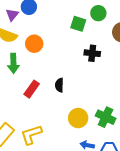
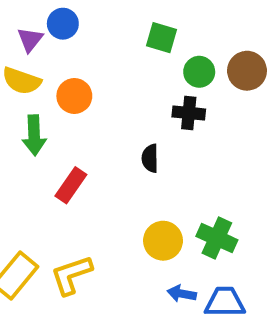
green circle: (98, 13) -> (199, 72), moved
green square: (78, 24) -> (161, 38), moved
black semicircle: (59, 85) -> (150, 158), moved

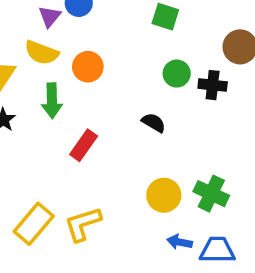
green circle: (199, 72) -> (177, 74), moved
black cross: (189, 113) -> (213, 85), moved
black semicircle: (150, 158) -> (154, 123), turned 120

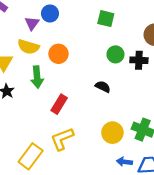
yellow L-shape: (83, 224) -> (62, 139), moved

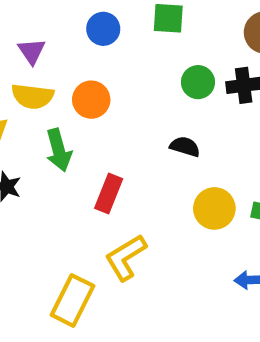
blue circle: (50, 13) -> (103, 29), moved
yellow circle: (112, 133) -> (214, 208), moved

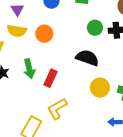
black semicircle: (185, 147) -> (87, 58), size x1.6
green arrow: (59, 150) -> (29, 69), moved

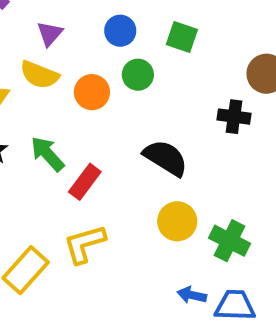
green circle: (95, 28) -> (138, 75), moved
green arrow: (29, 69) -> (47, 154), turned 138

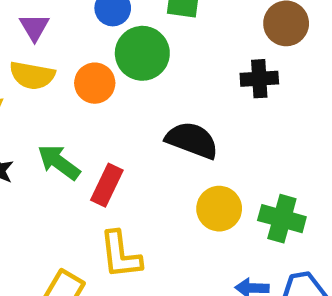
green circle: (138, 75) -> (142, 53), size x1.5
yellow L-shape: (85, 244) -> (120, 255), turned -69

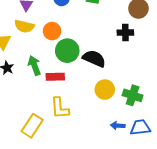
green circle: (142, 53) -> (67, 51), moved
green arrow: (59, 162) -> (34, 66), turned 30
red rectangle: (107, 185) -> (55, 77), turned 60

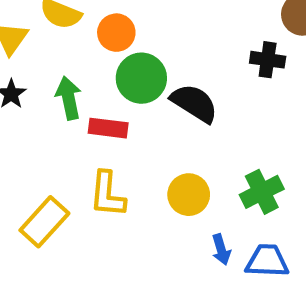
yellow circle: (105, 90) -> (189, 195), moved
green cross: (133, 95) -> (262, 192), turned 36
blue arrow: (118, 126) -> (221, 250), turned -120

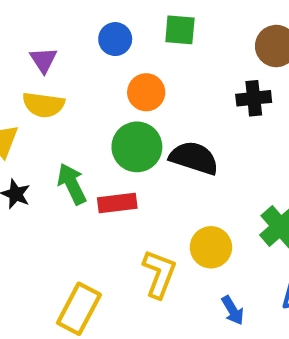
orange circle: (116, 33) -> (146, 92), moved
yellow L-shape: (107, 194) -> (159, 274), moved, turned -150
blue arrow: (221, 250) -> (233, 310), moved

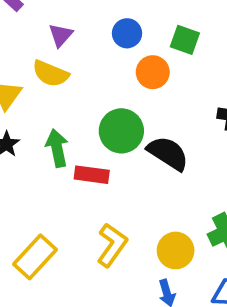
orange circle: (146, 92) -> (153, 72), moved
yellow circle: (211, 247) -> (176, 250), moved

